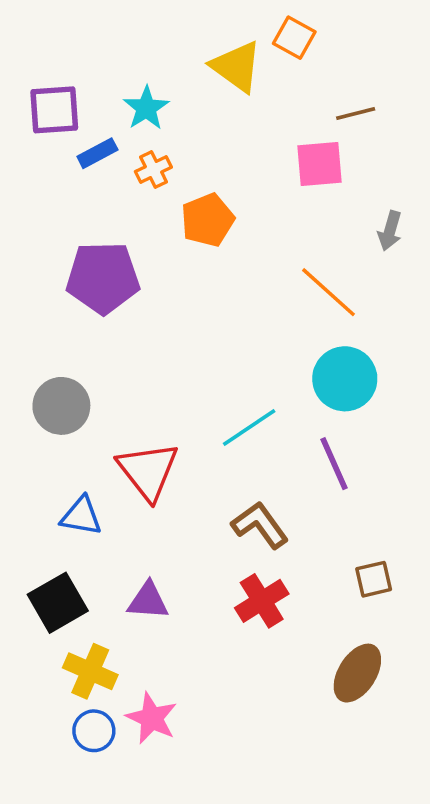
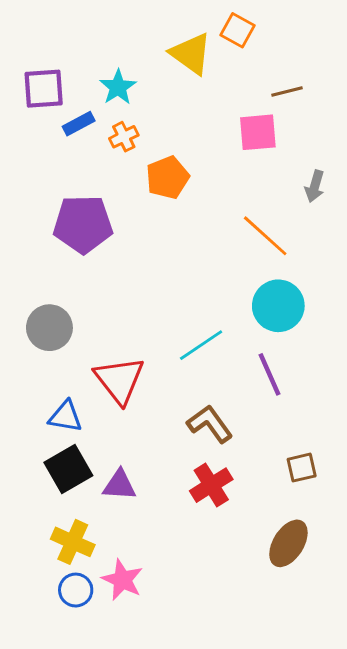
black square: (58, 603) -> (68, 469), moved

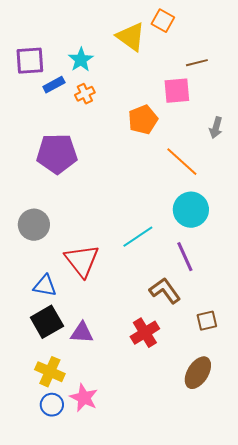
orange pentagon: (168, 178) -> (143, 120), moved
brown L-shape: (210, 424) -> (165, 291), moved

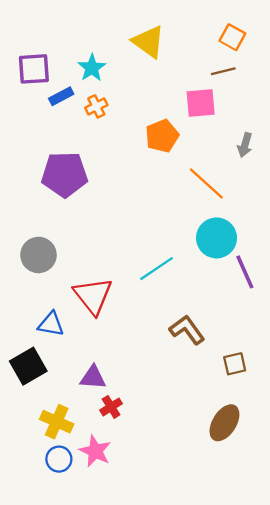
orange square: (163, 21) -> (232, 37), moved
purple line: (185, 257) -> (245, 272), moved
black square: (47, 322) -> (28, 366), moved
red cross: (145, 333) -> (111, 407), moved, size x0.7

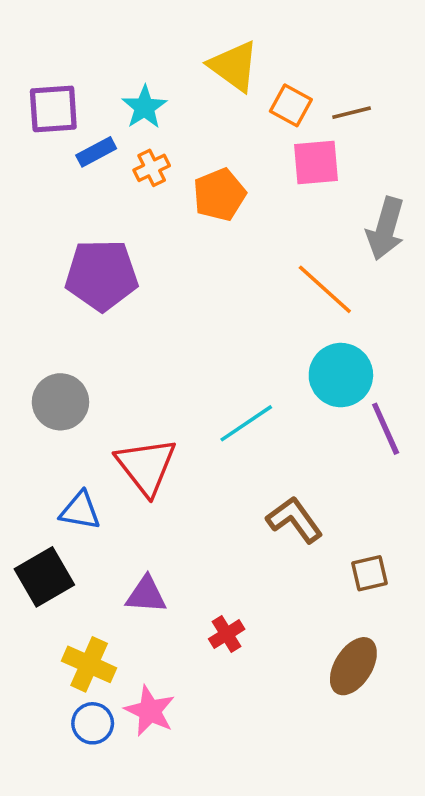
orange square: (232, 37) -> (291, 105), moved
orange pentagon: (162, 136) -> (219, 195), moved
gray arrow: (245, 145) -> (386, 229), size x1.6
red cross: (111, 407) -> (227, 634), moved

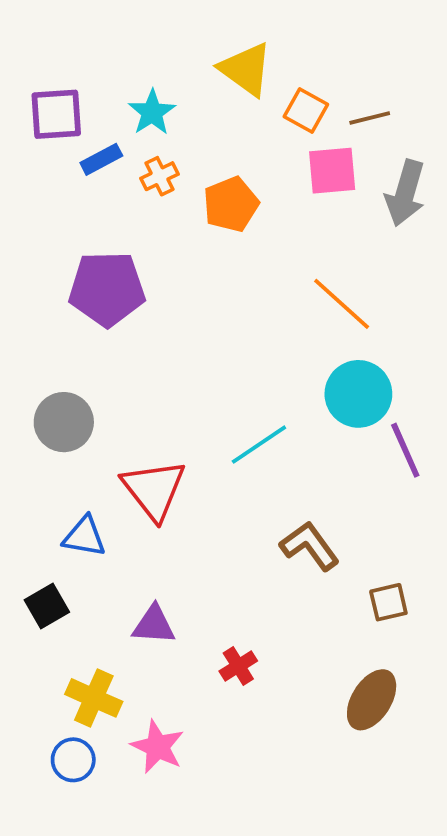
gray arrow: (386, 229) -> (405, 193), moved
black square: (44, 577) -> (47, 606), size x0.7
blue circle: (93, 723) -> (73, 760), moved

